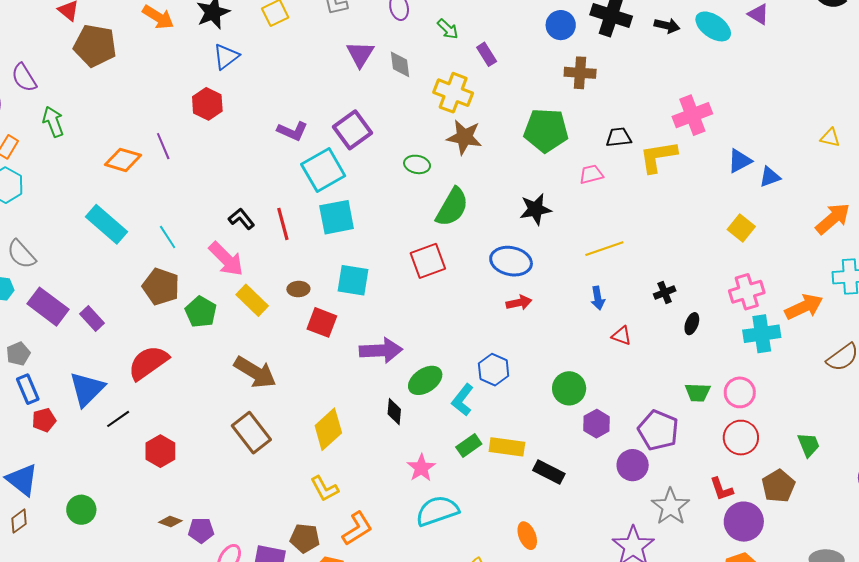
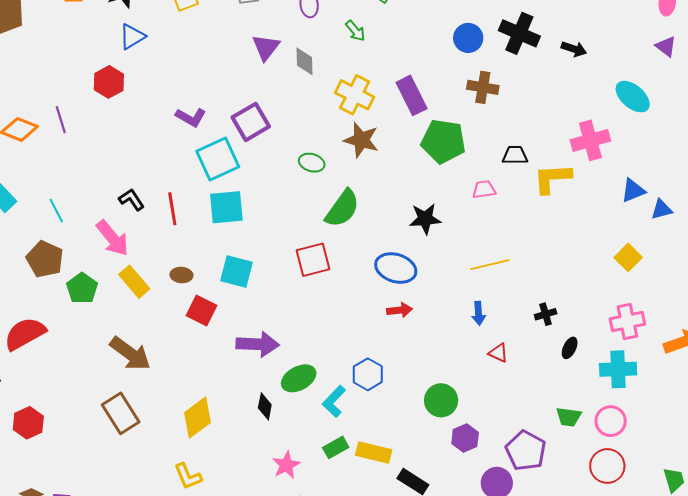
cyan ellipse: (713, 26) -> (633, 97), moved
purple rectangle: (487, 54) -> (412, 95), moved, size x1.6
cyan cross: (762, 334) -> (618, 369), moved

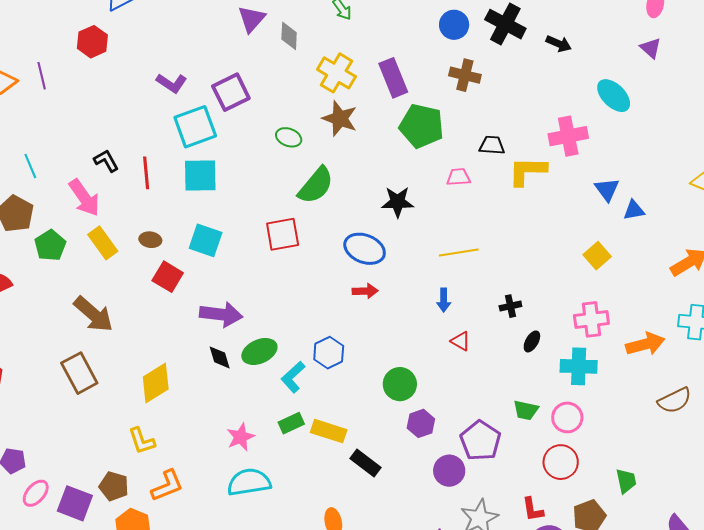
blue triangle: (633, 191) -> (607, 189), turned -48
black diamond: (265, 406) -> (220, 357), moved, turned -32

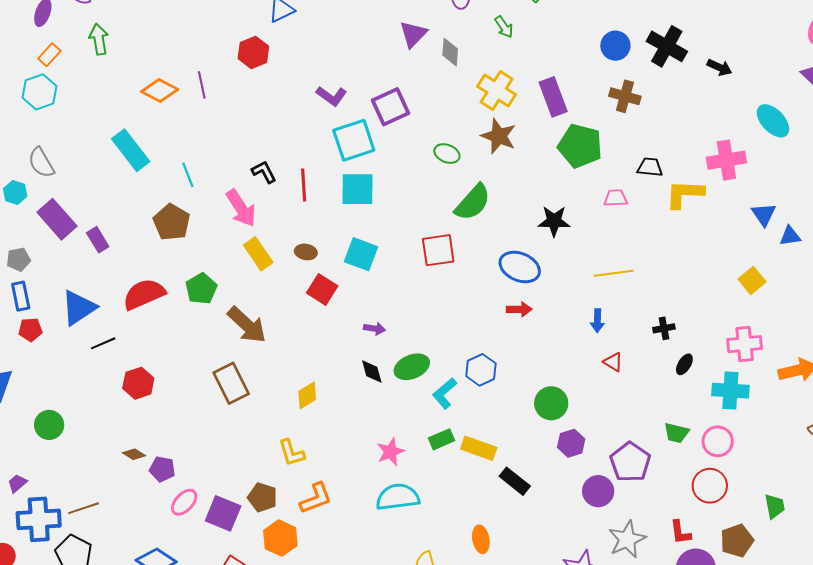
green pentagon: (50, 245) -> (201, 289), moved
purple arrow: (221, 314) -> (374, 329), size x0.5
yellow diamond: (156, 383) -> (307, 395), size x0.7

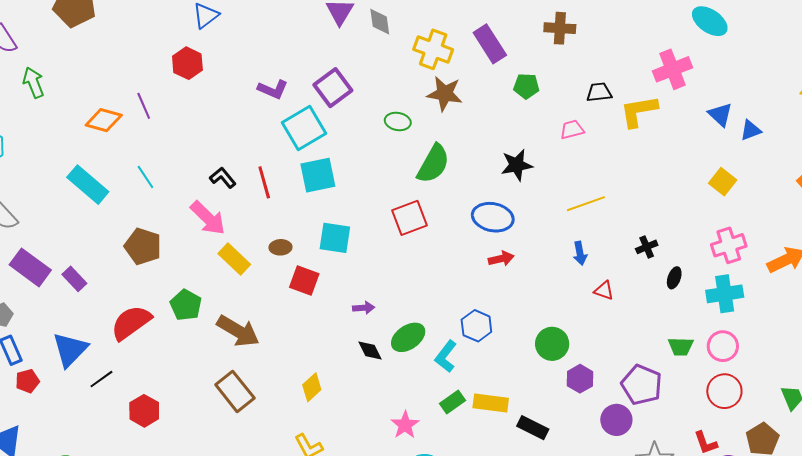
green pentagon: (580, 146) -> (526, 86), size x0.6
cyan line: (188, 175) -> (145, 177), moved

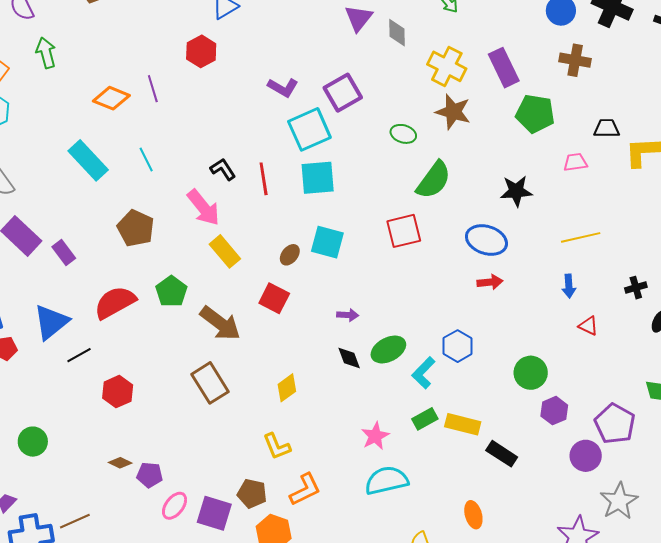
green pentagon: (526, 86) -> (535, 114), size x1.5
brown ellipse: (280, 247) -> (290, 255), moved, turned -55
red square: (304, 281) -> (274, 298), moved

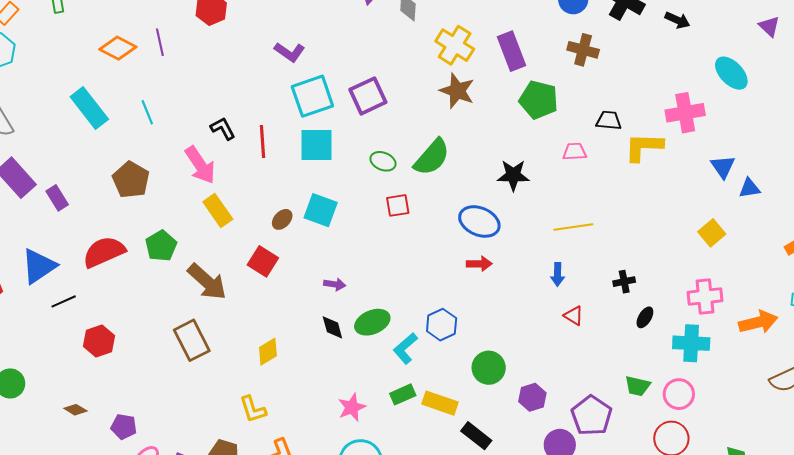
purple square: (343, 93) -> (368, 96), moved
green ellipse: (403, 134) -> (383, 161), moved
red square: (404, 231) -> (398, 205), size x0.7
green circle: (531, 373) -> (489, 368), moved
brown diamond: (120, 463) -> (75, 410), moved

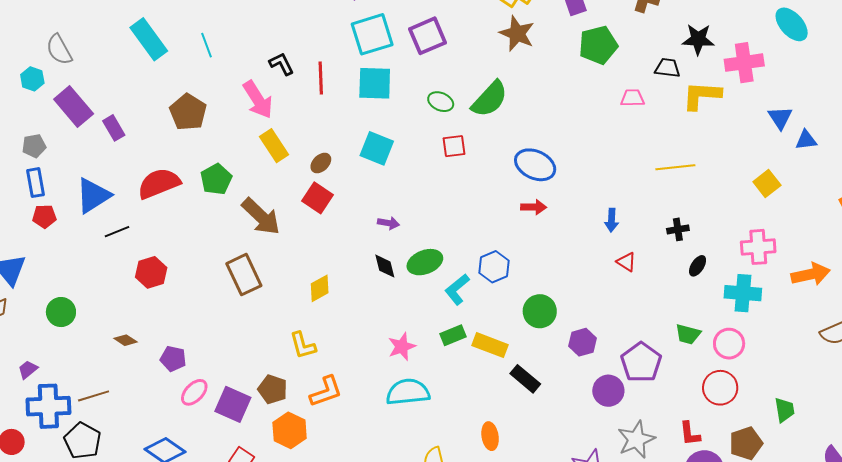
green pentagon: (539, 100) -> (598, 45), turned -30
black star: (513, 175) -> (698, 39), moved
brown ellipse: (282, 219) -> (321, 163), moved
yellow line: (573, 227) -> (675, 167), moved

